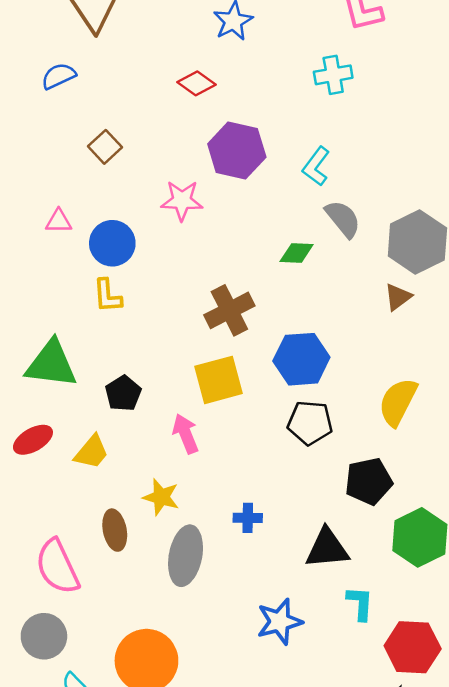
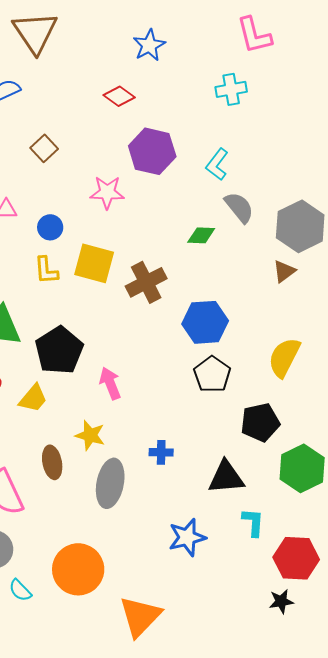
blue circle: (112, 243) -> (50, 227), size x0.7
yellow square: (218, 380) -> (94, 263), moved, turned 30
black pentagon: (123, 393) -> (59, 350), size x1.6
black pentagon: (310, 423) -> (212, 374), turned 30

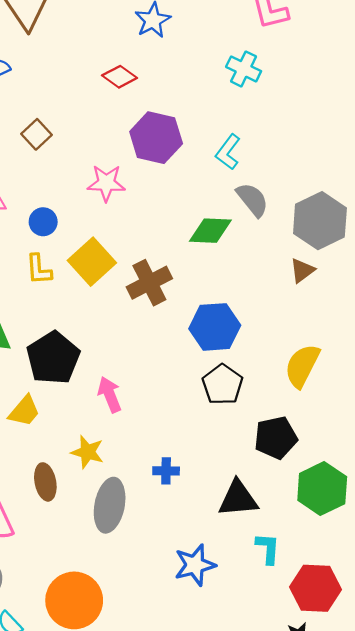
cyan cross: (231, 89) -> (244, 69), turned 36
green diamond: (201, 235) -> (210, 231), size x1.4
yellow square: (94, 263) -> (92, 262), turned 33

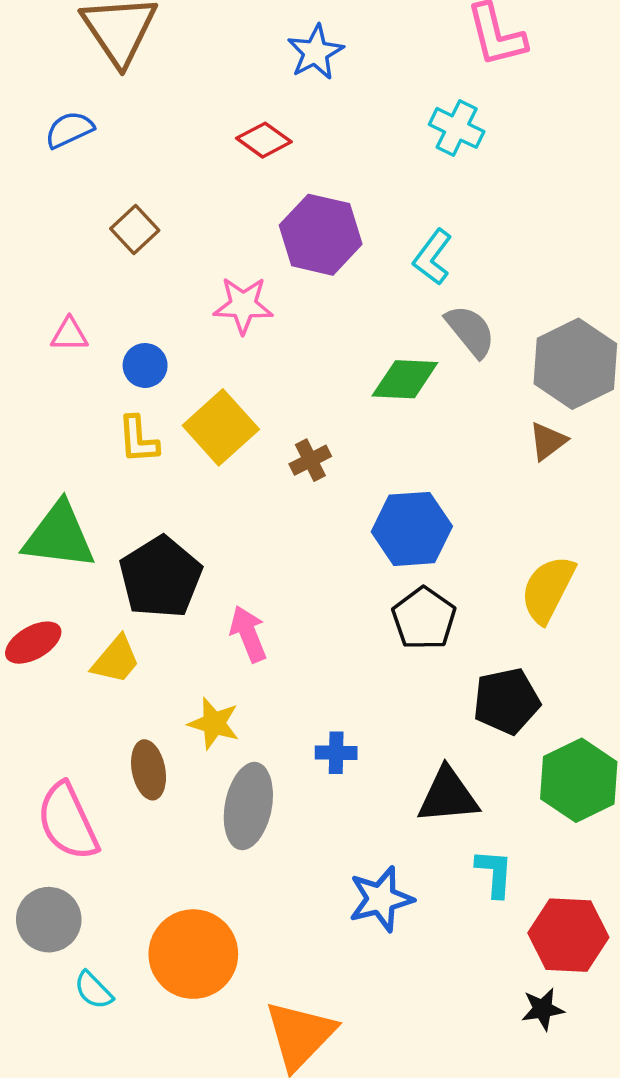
brown cross: (149, 283) -> (310, 460), size x0.6

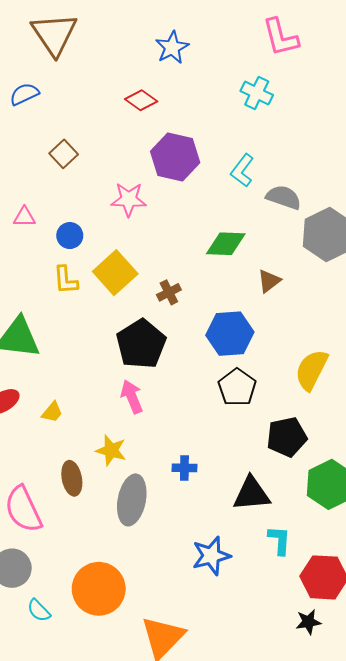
gray semicircle: (470, 331) -> (284, 197), moved, turned -32
brown triangle: (548, 441) -> (269, 281), moved
black pentagon: (161, 577) -> (141, 344), moved
yellow trapezoid: (116, 660) -> (52, 412), size x0.7

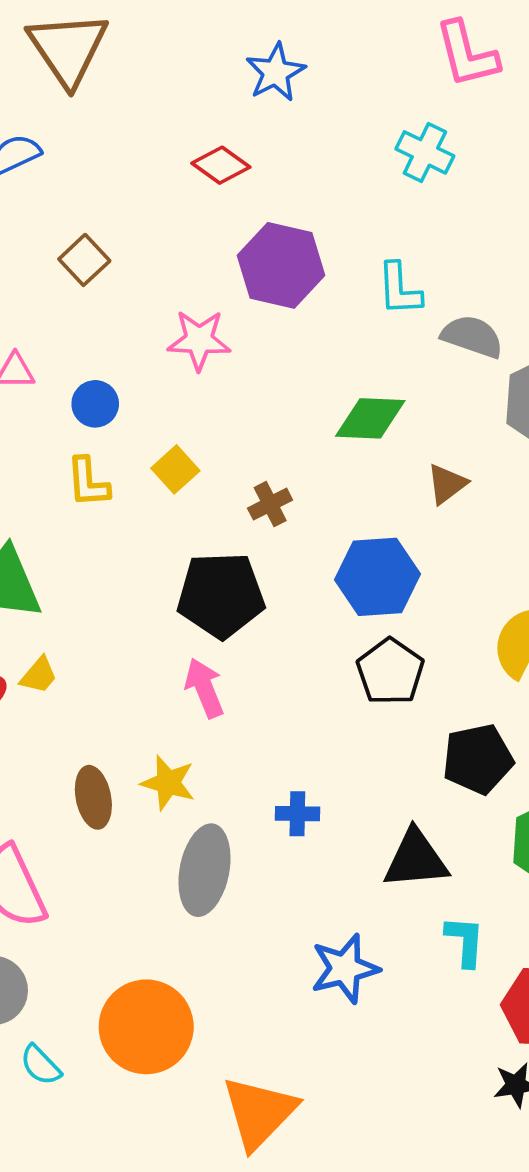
cyan L-shape: (242, 170) -> (399, 289), turned -40
yellow square: (115, 273) -> (175, 469), size x0.6
black pentagon: (141, 344) -> (221, 595), turned 30
yellow trapezoid: (52, 412) -> (39, 675), moved
brown ellipse: (72, 478) -> (93, 797), moved

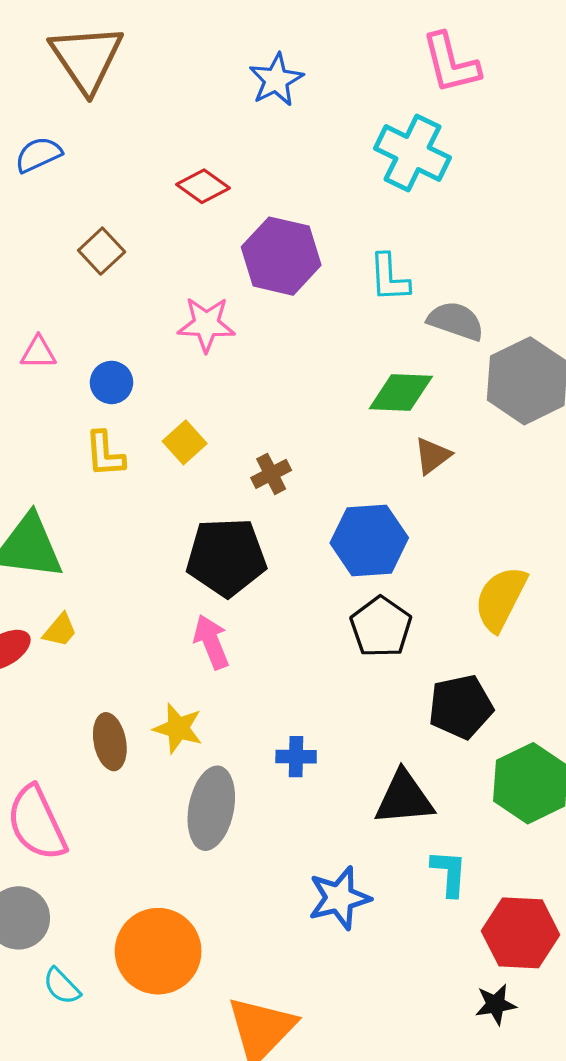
cyan cross: (425, 152) -> (412, 153), size x1.4
red diamond: (221, 165) -> (203, 186), moved
green diamond: (370, 418) -> (401, 392), moved

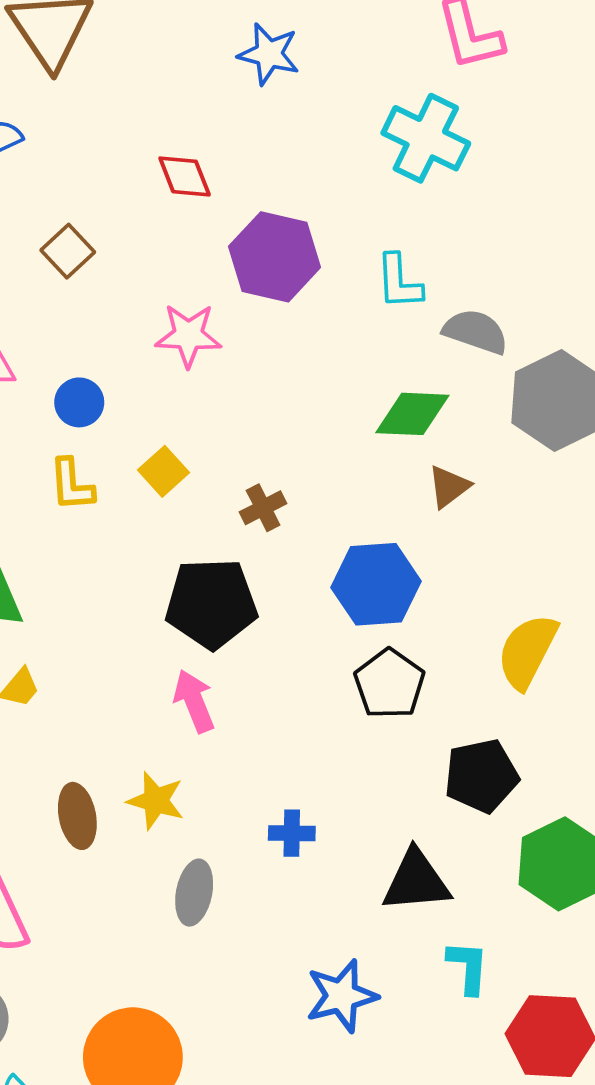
blue star: (276, 80) -> (269, 54), turned -30
red diamond: (203, 186) -> (185, 176), turned 33
gray ellipse: (211, 808) -> (194, 893), size x0.7

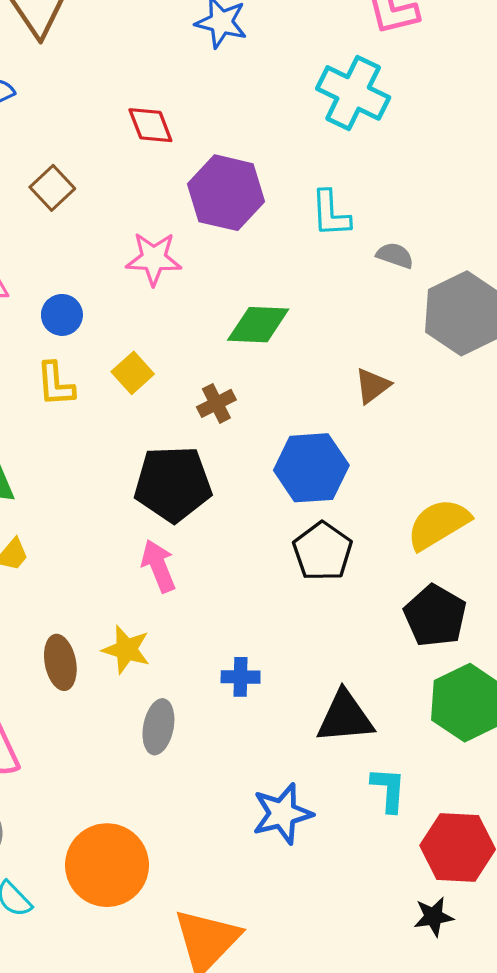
gray semicircle: (476, 332) -> (395, 255), size x0.7
green diamond: (412, 414) -> (258, 325), moved
yellow semicircle: (527, 651) -> (438, 524), turned 32
black pentagon: (481, 776) -> (435, 616), moved, turned -30

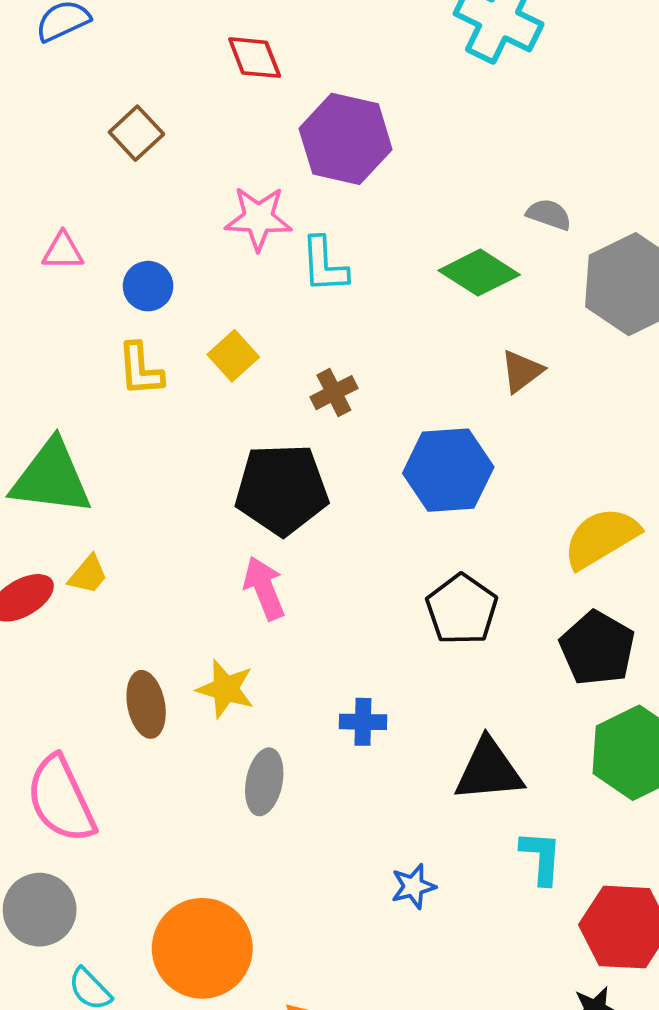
cyan L-shape: (331, 214) -> (324, 265), moved
green diamond: (258, 325) -> (479, 273), moved, turned 30
black pentagon: (323, 551) -> (462, 609), moved
blue star: (282, 814) -> (413, 886), size x0.6

